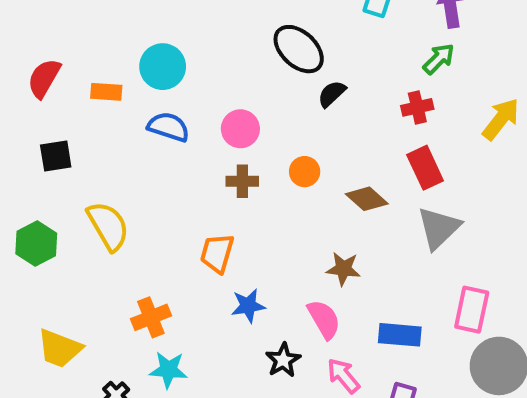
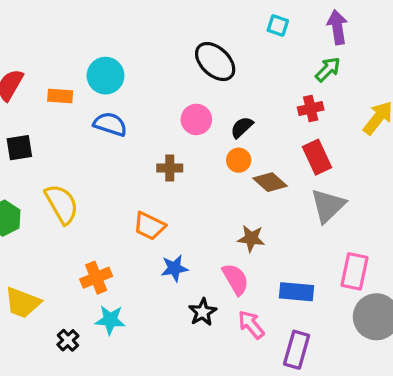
black semicircle: (332, 94) -> (242, 127), moved
pink circle: (240, 129) -> (196, 119), moved
orange circle: (305, 172) -> (239, 160), moved
orange trapezoid: (217, 253) -> (149, 226), turned -80

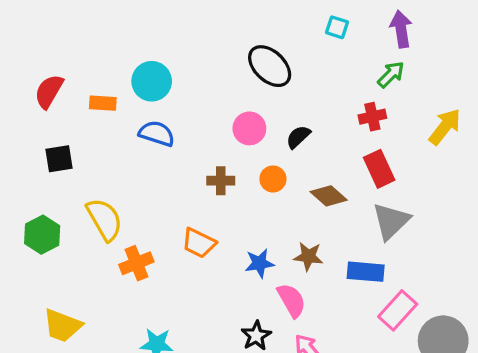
orange circle: (239, 160) -> (273, 179), moved
blue star: (174, 268) -> (259, 263), moved
pink rectangle: (355, 271) -> (398, 310), moved, turned 30
orange cross: (96, 278) -> (136, 263), moved
blue rectangle: (297, 292) -> (366, 272), moved

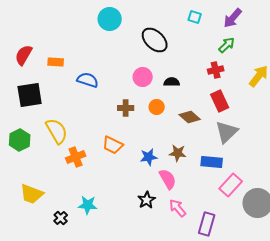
purple arrow: (401, 29) -> (233, 18), turned -130
cyan circle: (152, 81) -> (110, 19), moved
black semicircle: (298, 137) -> (172, 82), turned 42
black square: (59, 159) -> (30, 95), size x1.5

